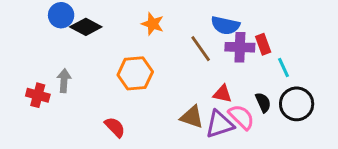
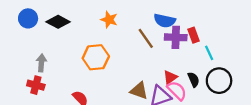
blue circle: (61, 15) -> (28, 18), moved
red triangle: (222, 94) -> (170, 77), moved, turned -48
red cross: (38, 95) -> (36, 85), moved

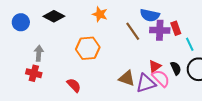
blue circle: (28, 18) -> (21, 22), moved

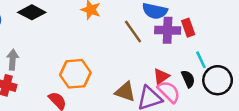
cyan line: (190, 44) -> (201, 60), moved
orange hexagon: (88, 48) -> (75, 74), moved

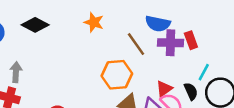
cyan line: (201, 60) -> (204, 72), turned 54
orange hexagon: (75, 74) -> (117, 75), moved

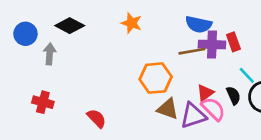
brown line: (136, 44) -> (192, 51), moved, turned -65
gray arrow: (16, 72) -> (50, 54), moved
cyan line: (204, 72) -> (247, 75), turned -72

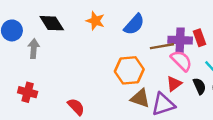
orange star: (131, 23) -> (95, 21), moved
blue semicircle: (199, 24) -> (134, 24), moved, turned -60
black diamond: (70, 26) -> (52, 23), turned 30
pink semicircle: (213, 109) -> (181, 61), moved

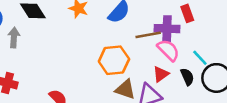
red rectangle: (199, 38) -> (187, 13), moved

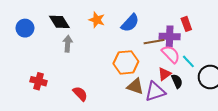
gray arrow: (14, 37) -> (68, 44), moved
cyan line: (200, 58) -> (188, 61), moved
black semicircle: (187, 77) -> (177, 81), moved

